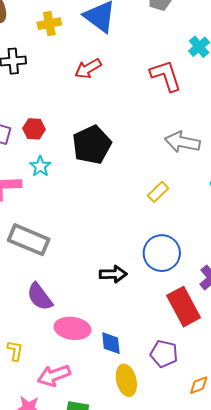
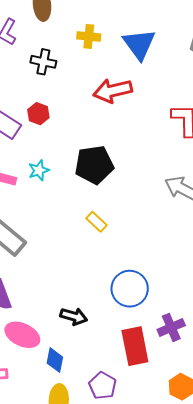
red arrow: (88, 69) -> (113, 91), size x1.4
red hexagon: (34, 129) -> (38, 114), moved
yellow rectangle: (158, 192) -> (96, 222), moved, turned 70
black arrow: (113, 274) -> (74, 316), moved

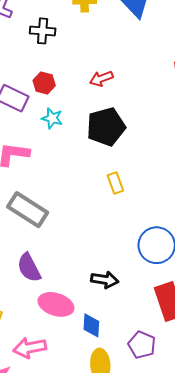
red arrow: (113, 91) -> (101, 79), moved, size x0.6
cyan star: (39, 170) -> (52, 118), moved, turned -30
yellow rectangle: (96, 222) -> (115, 183), turned 35

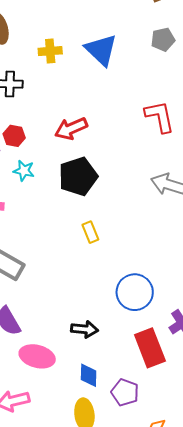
red arrow: (101, 79) -> (71, 129), size x1.4
blue diamond: (91, 325) -> (89, 375), moved

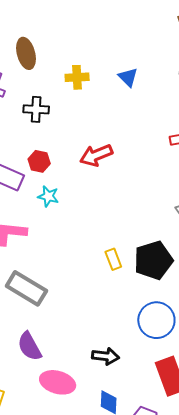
blue triangle: (101, 50) -> (128, 77), size x0.6
black pentagon: (78, 176) -> (153, 260), moved

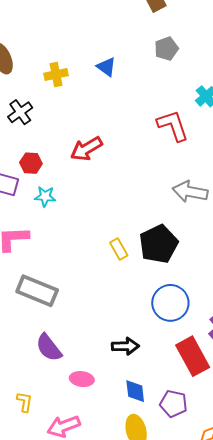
black cross: (36, 109) -> (20, 112), turned -30
pink ellipse: (58, 382) -> (82, 379), size x0.7

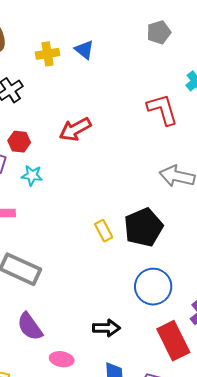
blue triangle: (106, 67) -> (84, 50), moved

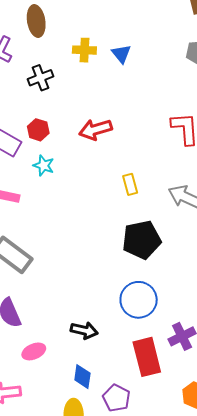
yellow rectangle: (104, 231) -> (130, 184), moved
pink ellipse: (62, 359) -> (34, 351), turned -45

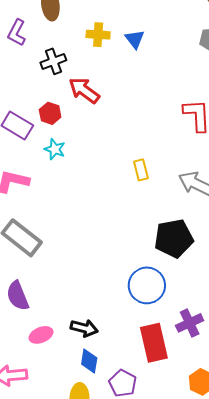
red arrow: (95, 130) -> (84, 90), moved, turned 52
black pentagon: (142, 240) -> (174, 238), moved
black arrow: (84, 330) -> (84, 328), moved

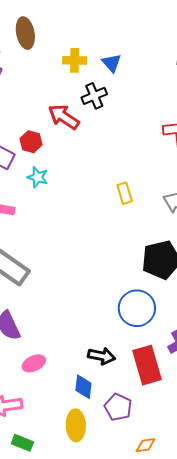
black cross: (53, 61) -> (94, 96), moved
black arrow: (84, 328) -> (102, 356), moved

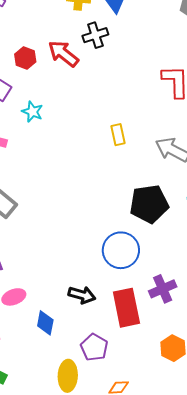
red hexagon: (31, 142) -> (25, 58), moved
blue diamond: (83, 387) -> (45, 323), moved
yellow ellipse: (76, 425) -> (68, 376), moved

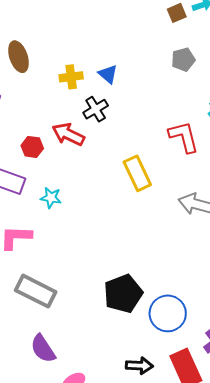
yellow rectangle: (118, 135) -> (137, 173), moved, size x1.6
black pentagon: (149, 204) -> (123, 294), moved

